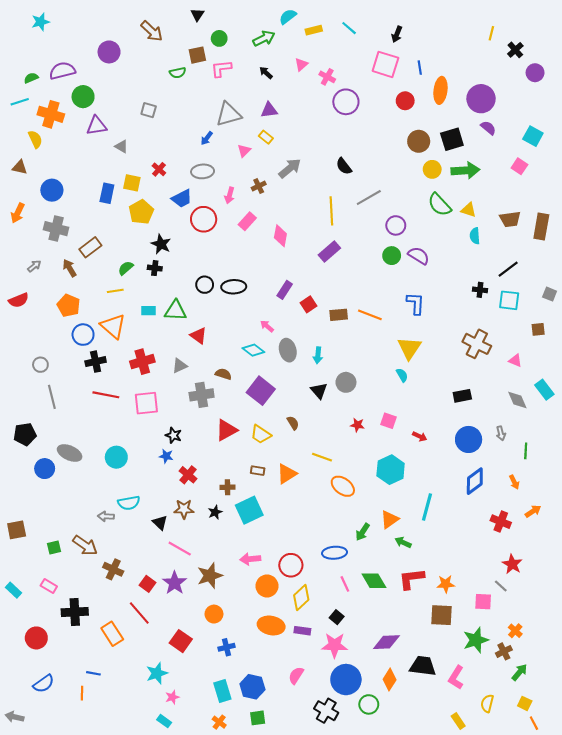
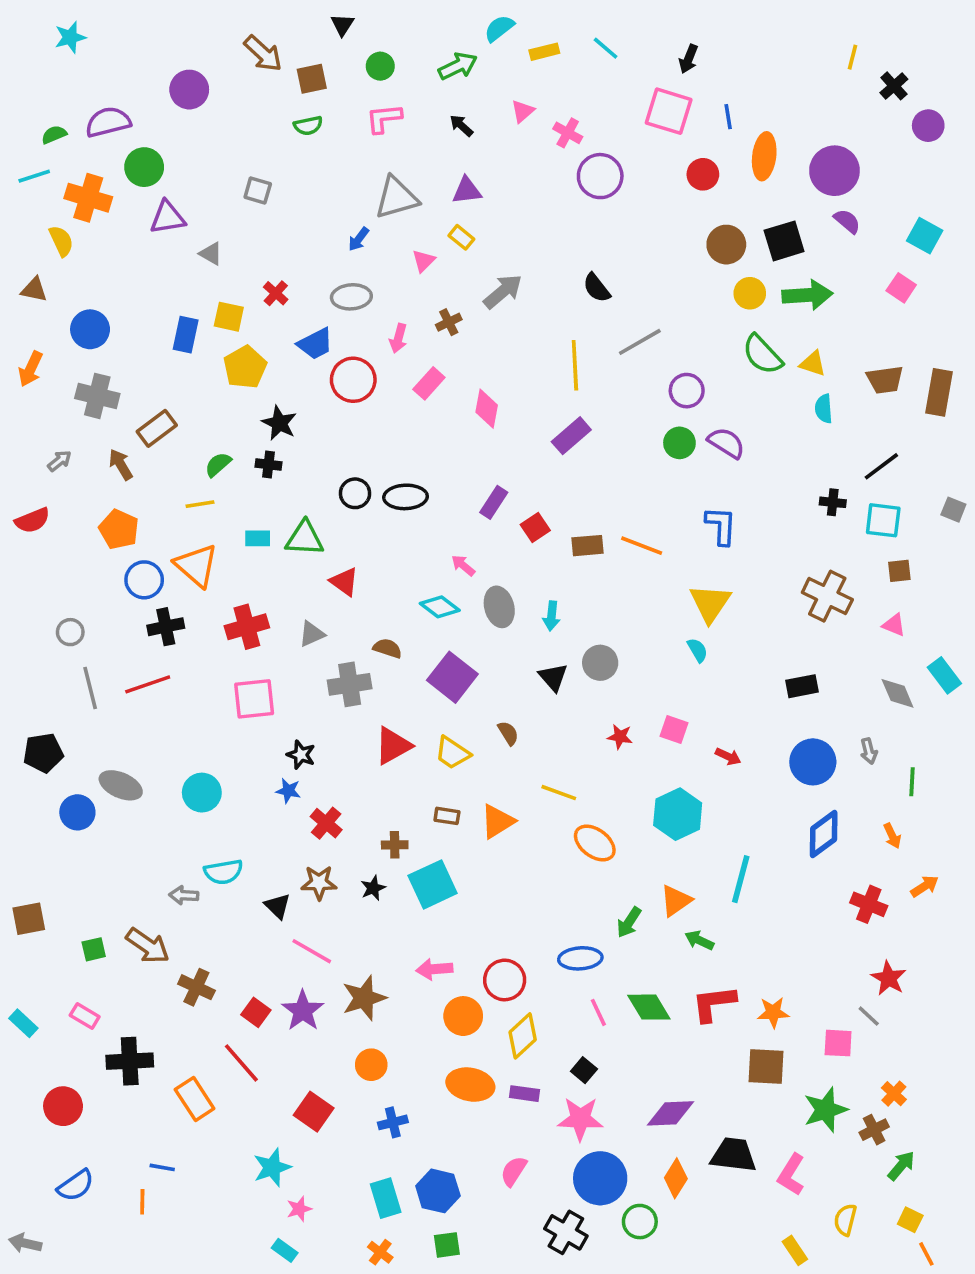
brown square: (197, 55) -> (312, 79), moved
brown square: (538, 329) -> (899, 571), moved
red line: (106, 395) -> (148, 684), moved, turned -30

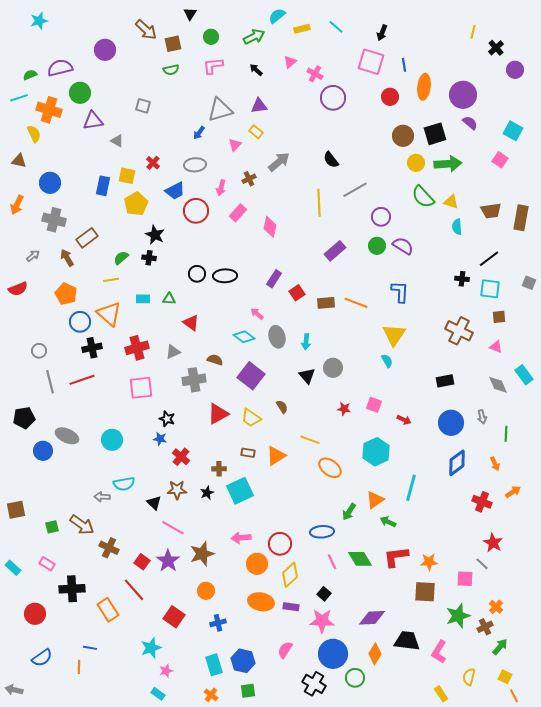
purple rectangle: (571, 436) -> (335, 251), moved
green triangle: (305, 538) -> (169, 299), size x0.6

